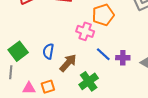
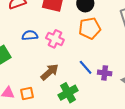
pink cross: (85, 31) -> (55, 39), moved
blue semicircle: (48, 51) -> (30, 35), moved, turned 70

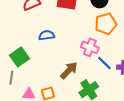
pink cross: (55, 39) -> (90, 47), moved

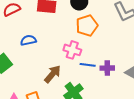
blue line: (104, 63) -> (88, 65), turned -35

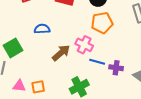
brown arrow: (53, 74) -> (61, 53), moved

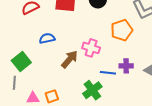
orange pentagon: (102, 23) -> (122, 30), moved
blue line: (97, 62) -> (108, 73), moved

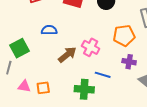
purple cross: (126, 66) -> (129, 62), moved
green cross: (92, 90) -> (84, 89), turned 30

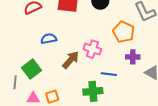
orange pentagon: (124, 36) -> (123, 32), turned -30
green square: (19, 48) -> (32, 69), moved

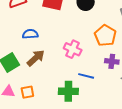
brown arrow: (71, 60) -> (36, 58), moved

